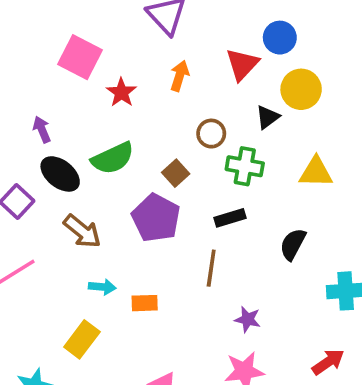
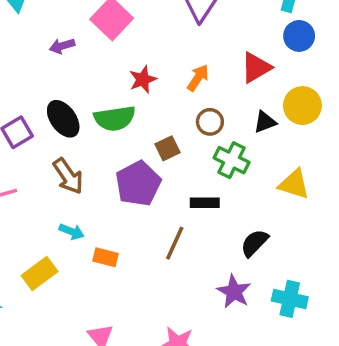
blue circle: (280, 38) -> (299, 36), moved
orange arrow: (180, 76) -> (198, 78), moved
red star: (121, 92) -> (143, 79), moved
purple arrow: (42, 129) -> (62, 46), moved, turned -100
purple star: (248, 319) -> (234, 292), moved, size x1.4

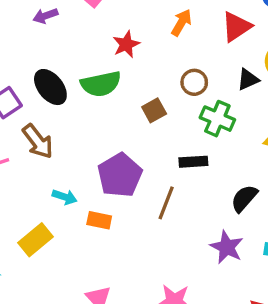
orange arrow: (198, 78) -> (181, 23), moved
brown arrow: (68, 176) -> (38, 141), moved
purple pentagon: (138, 183) -> (120, 175), moved

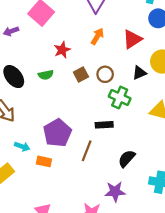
green semicircle: (101, 84) -> (46, 75), size x0.6
brown square: (154, 110) -> (81, 74), moved
black semicircle: (244, 198) -> (127, 159), moved
purple star: (227, 247) -> (115, 192), moved, turned -30

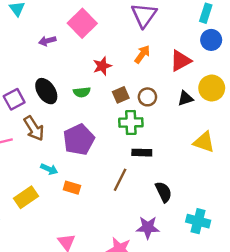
green cross: (120, 98) -> (131, 122), moved, turned -30
purple pentagon: (57, 133) -> (79, 140), moved
black semicircle: (127, 159) -> (164, 192), turned 108

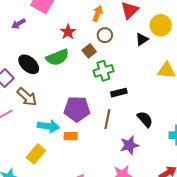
green semicircle: (82, 92) -> (57, 57), size x1.6
brown circle: (147, 97) -> (105, 35), moved
purple pentagon: (79, 140) -> (77, 109), moved, turned -30
cyan arrow: (49, 169) -> (48, 126), size x1.5
purple star: (148, 227) -> (129, 145), moved

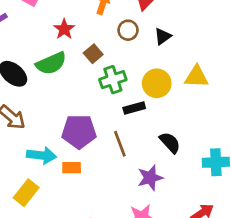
yellow circle: (161, 25) -> (157, 83), moved
brown circle: (105, 35) -> (128, 30), moved
brown line: (107, 119) -> (120, 144), turned -30

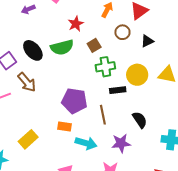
cyan arrow: (42, 155) -> (86, 143), moved

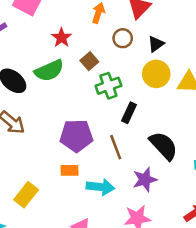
yellow circle: (137, 75) -> (156, 74), moved
black rectangle: (118, 90) -> (129, 113), turned -49
black semicircle: (140, 120) -> (164, 146), size x1.4

